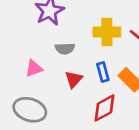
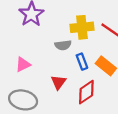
gray semicircle: (65, 49) -> (63, 45), moved
red triangle: (74, 79) -> (58, 82), moved

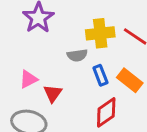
red triangle: (58, 82) -> (53, 93), moved

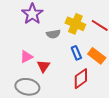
yellow cross: (100, 33) -> (75, 24), turned 30
gray semicircle: (77, 55) -> (53, 34), moved

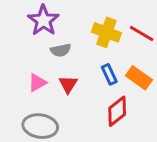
gray semicircle: (53, 34) -> (61, 50), moved
red triangle: (43, 66) -> (68, 84), moved

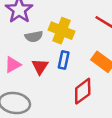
yellow cross: (106, 32) -> (61, 31), moved
blue rectangle: (109, 74) -> (64, 60), moved, turned 36

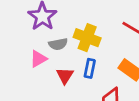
pink triangle: (13, 65) -> (38, 59), moved

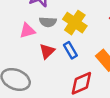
blue rectangle: (90, 68) -> (70, 50), turned -56

